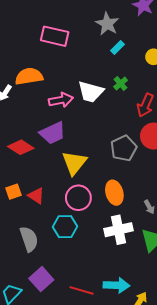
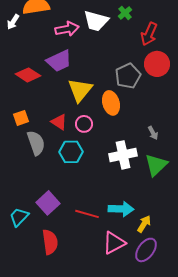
orange ellipse: (114, 193) -> (111, 103), moved
red triangle: (36, 196) -> (59, 122), moved
pink circle: (78, 198) -> (84, 124), size x0.7
gray semicircle: (29, 239) -> (36, 143), moved

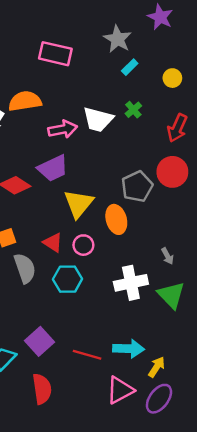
red arrow: (149, 34) -> (177, 128), moved
green triangle: (156, 165) -> (171, 295), turned -30

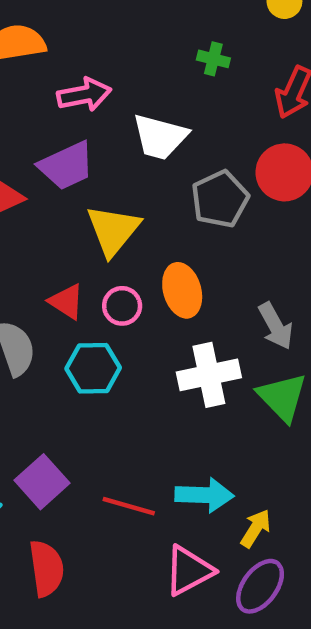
green cross: (133, 110) -> (213, 59), turned -35
white trapezoid: (98, 119) -> (160, 137), moved
orange ellipse: (116, 219) -> (182, 290), moved
gray arrow: (168, 256) -> (276, 326), size x1.5

